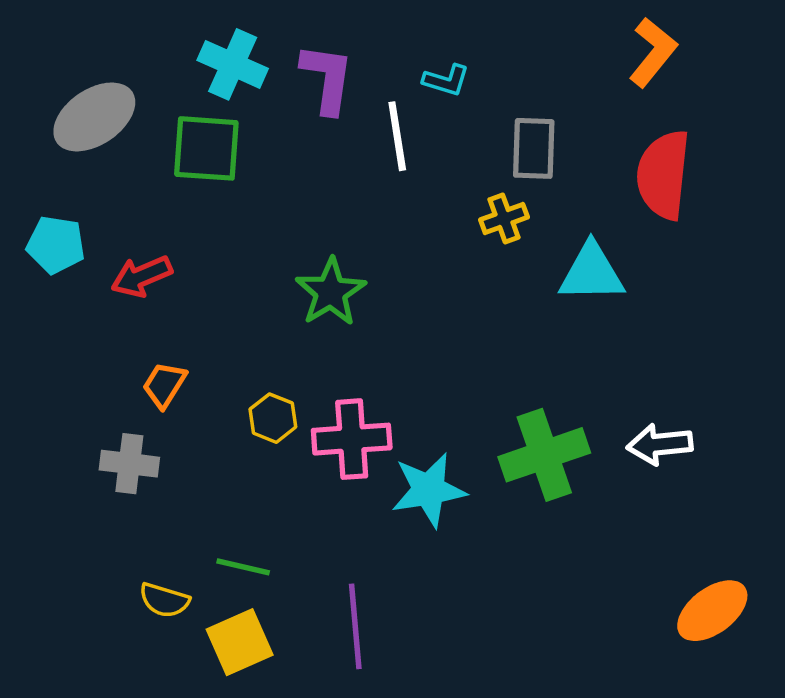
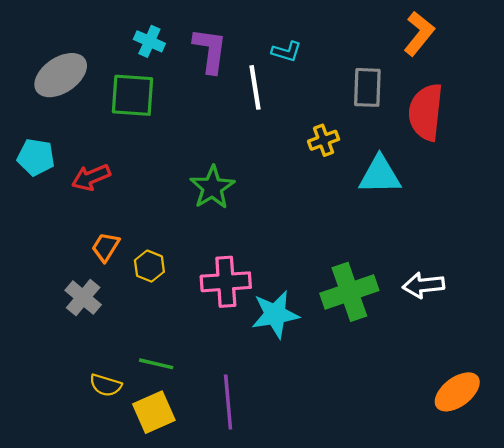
cyan cross: (233, 64) -> (149, 41), size x0.7
gray rectangle: (534, 148) -> (367, 87), moved
yellow hexagon: (273, 418) -> (149, 266), moved
gray cross: (129, 464) -> (83, 298), turned 33

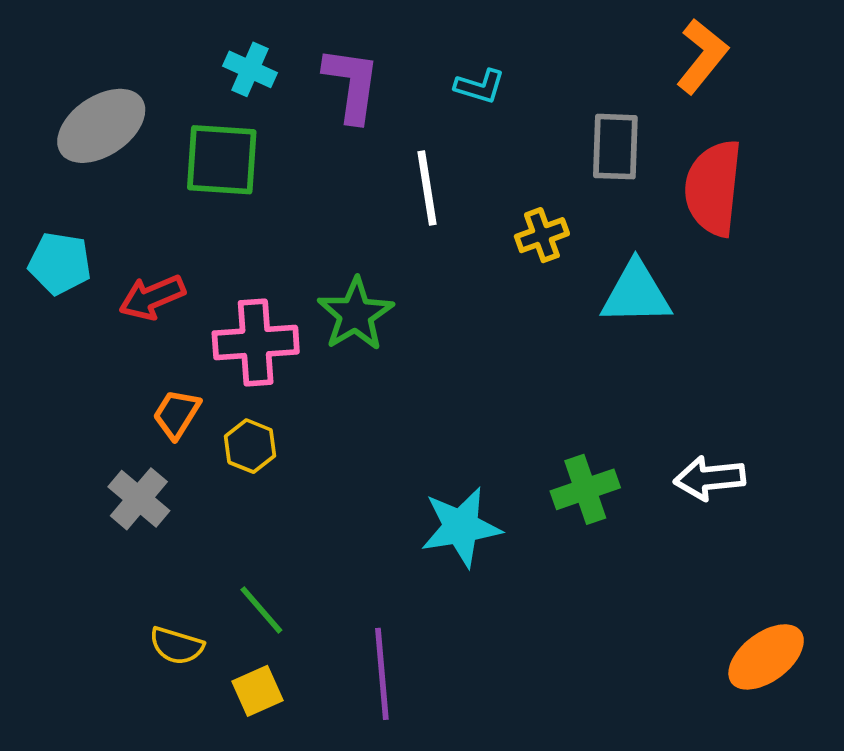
white line: (255, 87) -> (427, 188), moved
pink cross: (226, 282) -> (256, 342), moved
green cross: (349, 292) -> (585, 489), size x0.7
green line: (156, 364) -> (261, 610), turned 36
yellow square: (154, 412) -> (258, 691), size x0.7

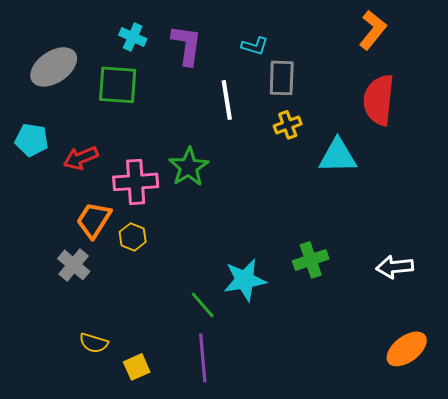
gray rectangle: (615, 147) -> (282, 78), moved
orange trapezoid: (177, 414) -> (94, 220), size x1.4
white arrow: (710, 478) -> (395, 267), moved
green line: (261, 610) -> (203, 305), moved

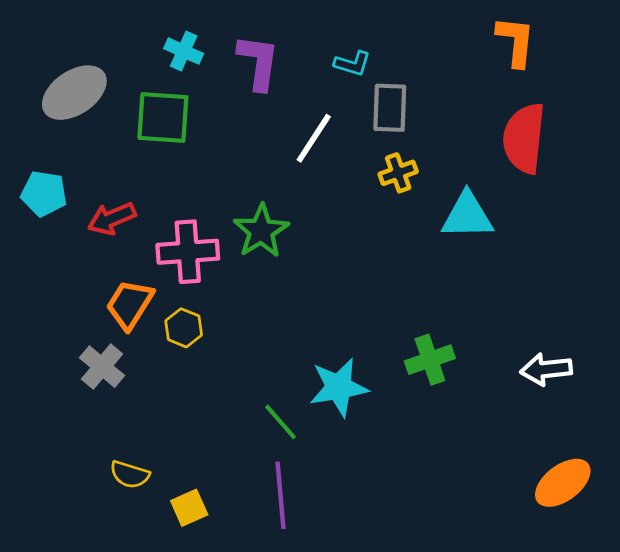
orange L-shape: (373, 30) -> (516, 41), turned -33
white line: (227, 100) -> (314, 138), turned 42

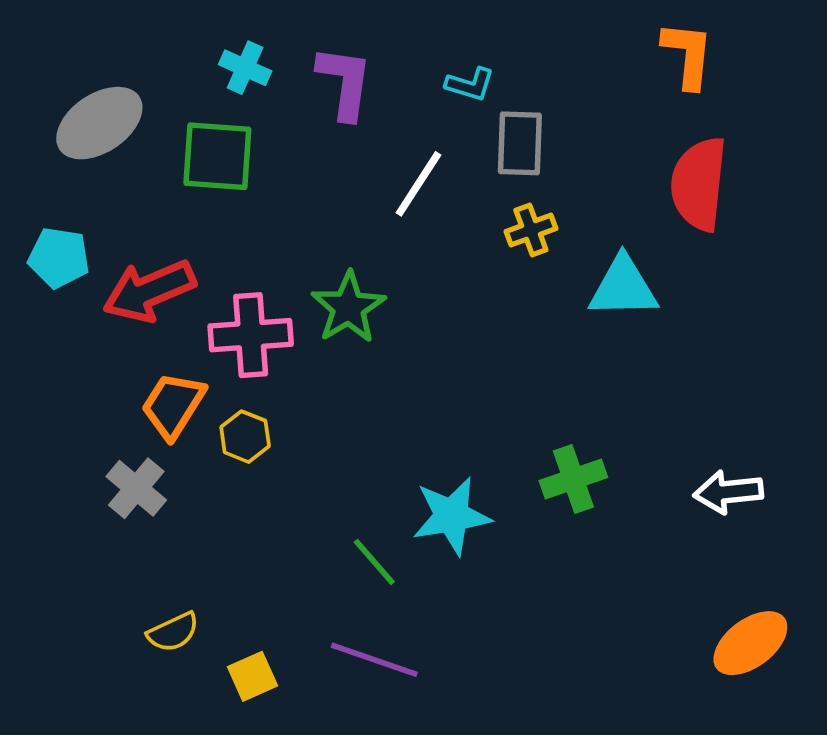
red arrow: (112, 219) -> (149, 291), size x1.4
yellow semicircle: (130, 474) -> (173, 632), turned -42
purple line: (280, 495) -> (374, 660), turned -66

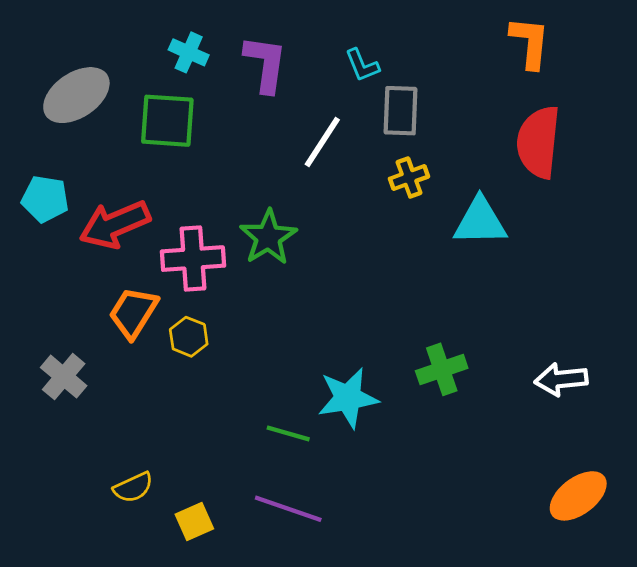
cyan L-shape: (470, 84) -> (362, 65), turned 51
gray cross: (136, 488) -> (64, 377), moved
green line: (374, 562) -> (288, 433), turned -33

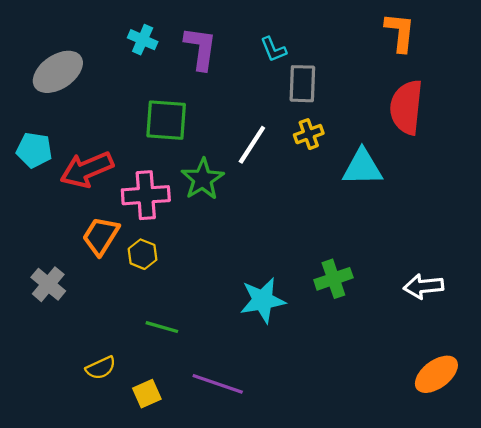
green square: (167, 121) -> (166, 120), moved
white line: (322, 142) -> (252, 145), moved
green line: (288, 433) -> (162, 327), moved

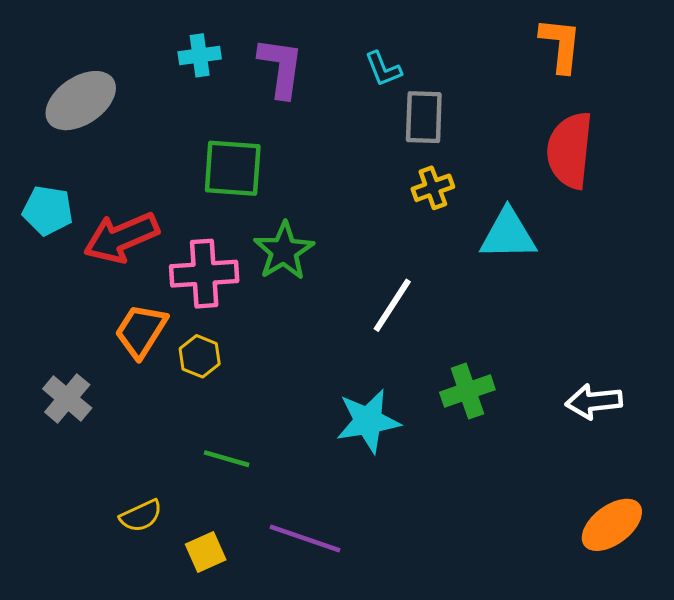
cyan cross: (143, 40) -> (200, 55), turned -32
white line: (252, 145) -> (392, 305), moved

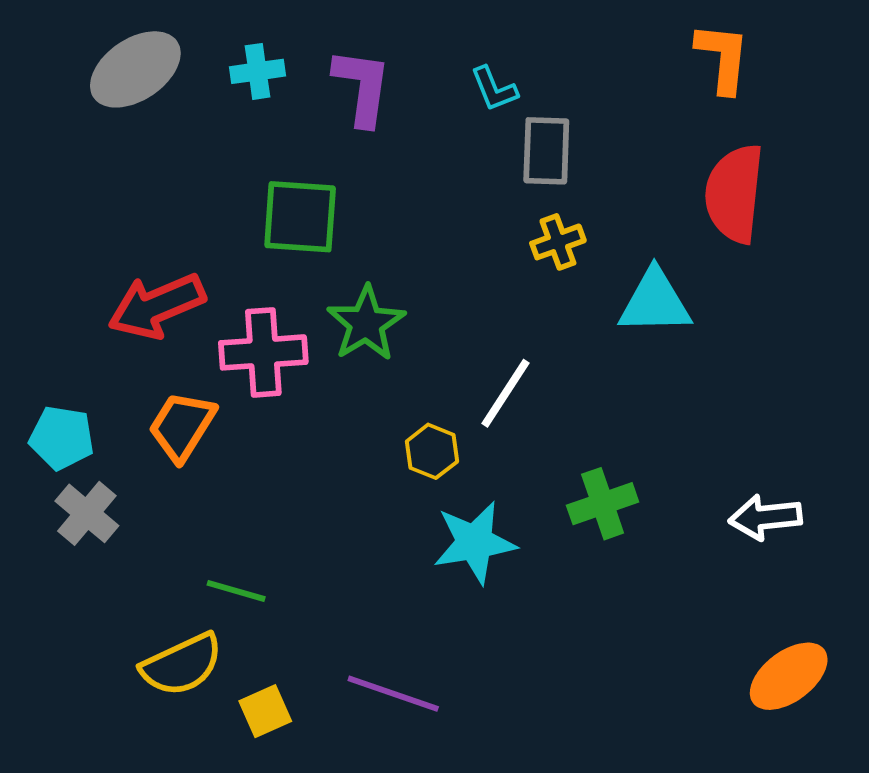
gray ellipse: (81, 101) -> (135, 69), moved
cyan pentagon: (48, 210) -> (62, 438), moved
yellow hexagon: (200, 356) -> (432, 451), moved
green line: (227, 459) -> (236, 591), moved
yellow semicircle: (141, 516) -> (182, 665), size x1.5

